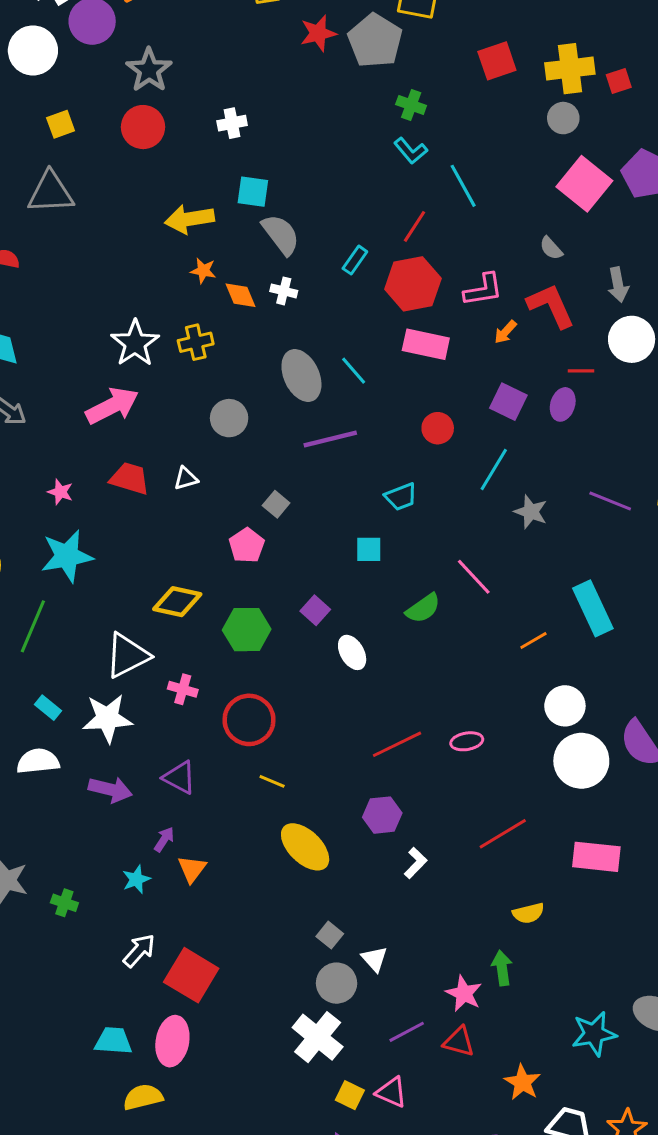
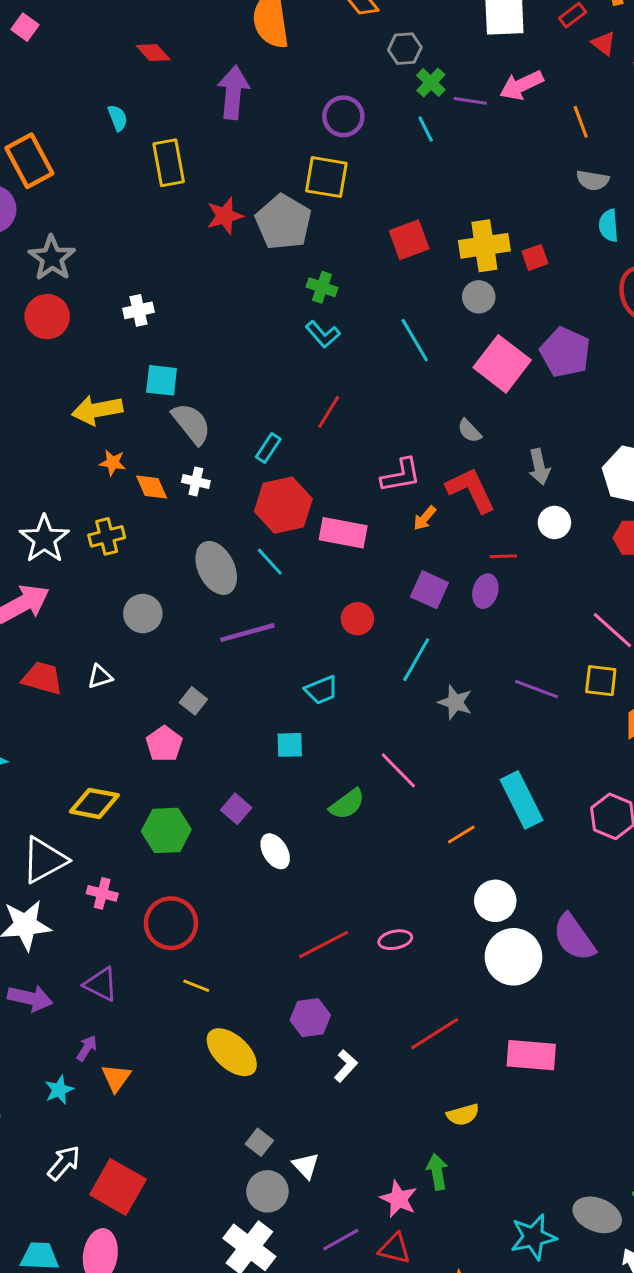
cyan line: (463, 186) -> (415, 340), moved
red hexagon: (413, 284) -> (283, 505), moved
white circle: (632, 339) -> (554, 522), size x0.7

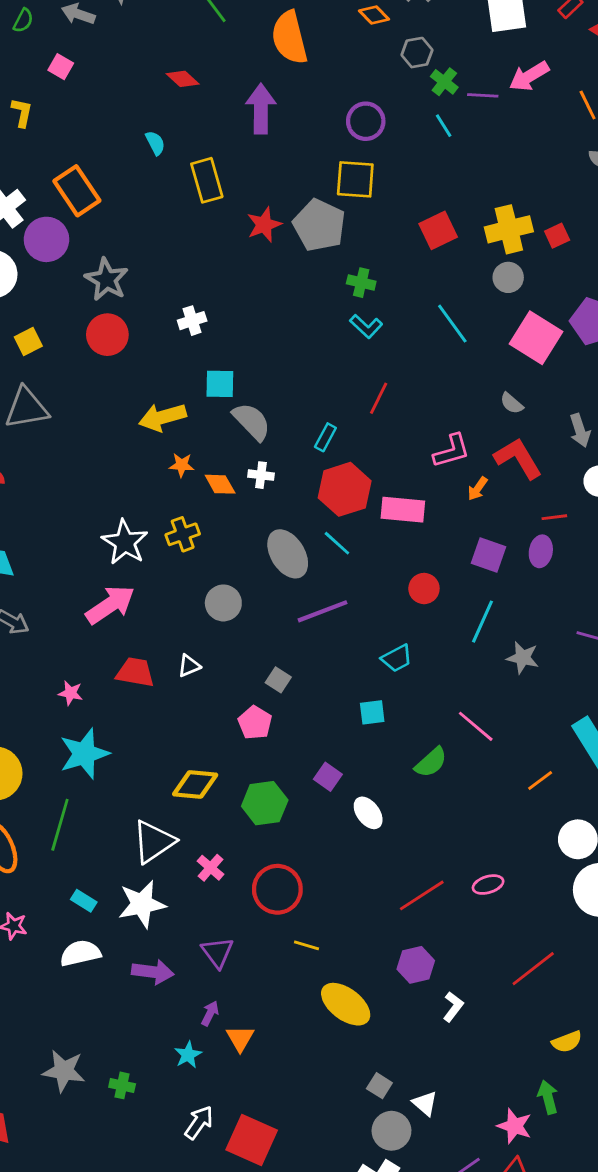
pink cross: (102, 893) -> (211, 868), turned 32
purple triangle: (101, 984) -> (218, 952), turned 32

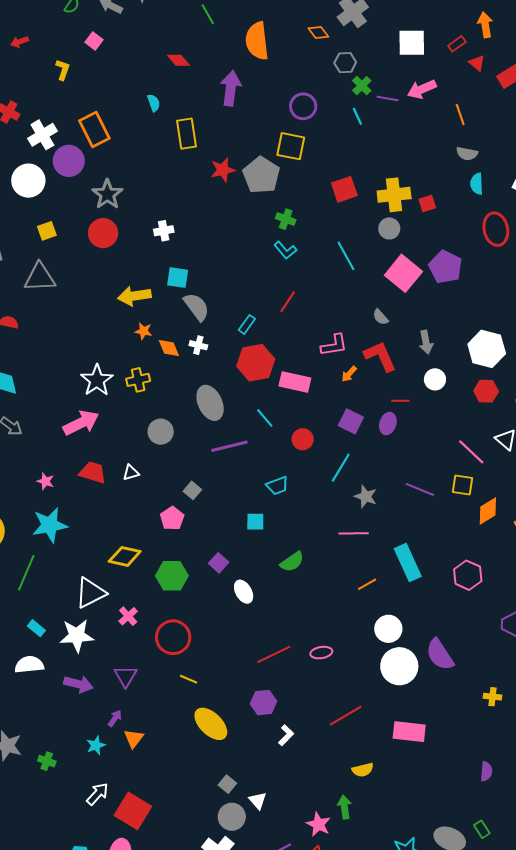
cyan line: (337, 543) -> (265, 418), moved
pink line: (476, 726) -> (354, 533), moved, turned -48

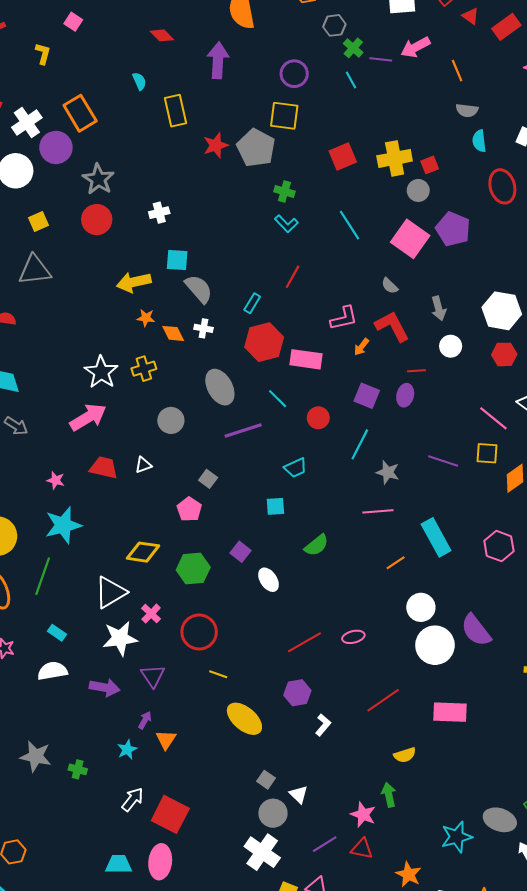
gray circle: (389, 228) -> (418, 190), moved
white star: (77, 636) -> (120, 638), moved

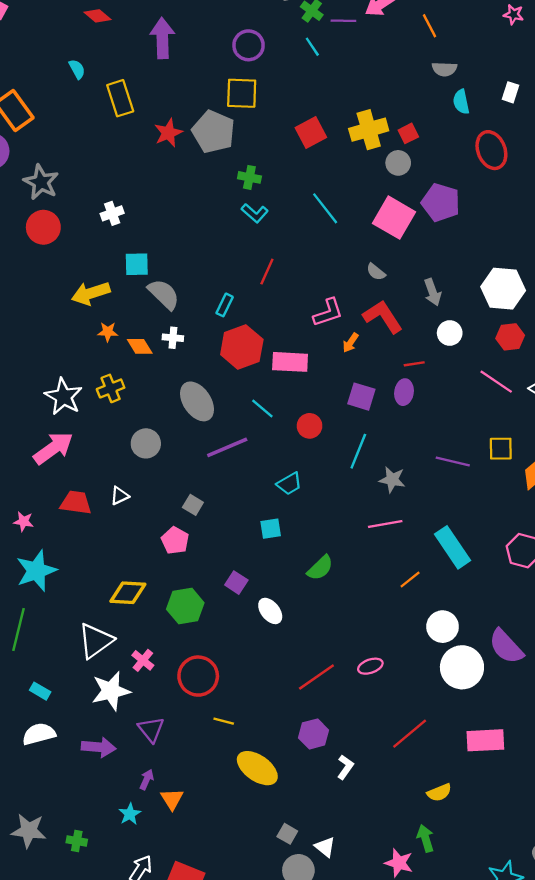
pink line: (493, 418) -> (496, 382), moved

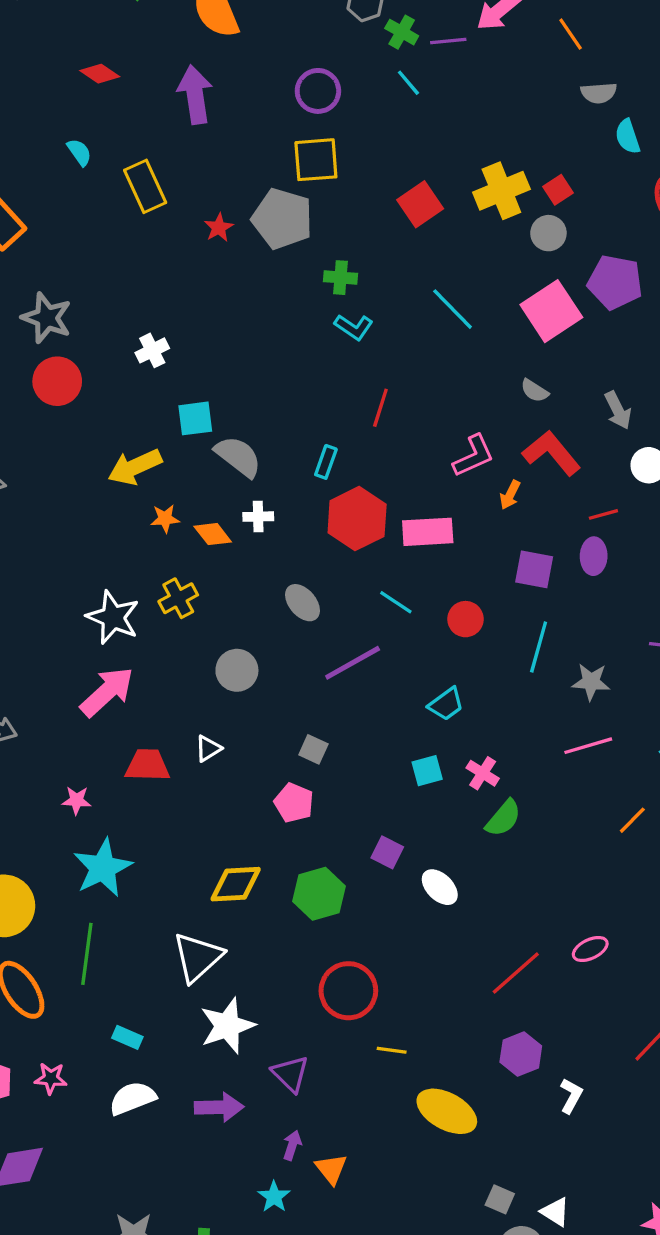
red star: (168, 133) -> (219, 228), size x0.7
pink square: (394, 218) -> (551, 311), turned 33
gray ellipse: (197, 401) -> (303, 603), size x0.7
pink cross: (143, 660) -> (483, 773), moved

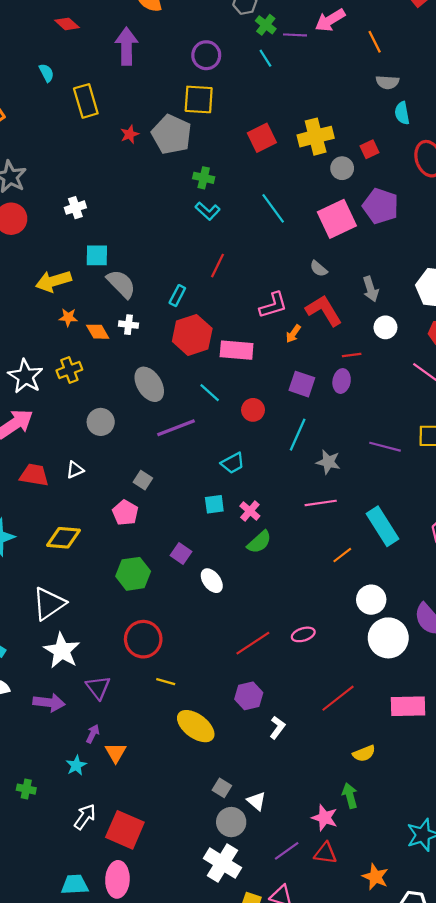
red square: (558, 190) -> (370, 149), moved
gray ellipse: (303, 603) -> (149, 384), size x1.4
yellow diamond: (236, 884) -> (64, 538), moved
white star: (227, 1026) -> (62, 651), turned -30

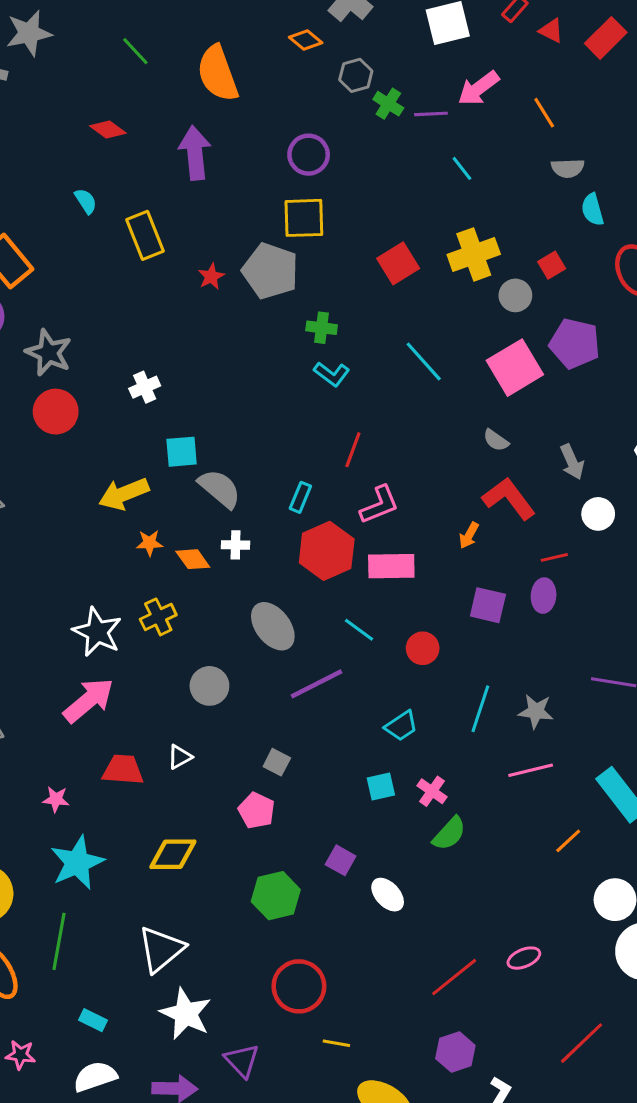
cyan line: (265, 58) -> (462, 168), moved
pink L-shape: (273, 305) -> (379, 505), moved
cyan line: (298, 435) -> (480, 709), moved

